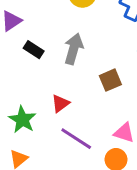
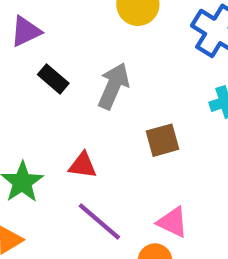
red triangle: (60, 103) -> (83, 165), turned 36

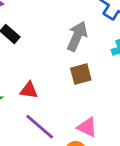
gray arrow: (113, 86) -> (77, 36), moved

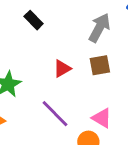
red triangle: (29, 90) -> (62, 69), moved, turned -42

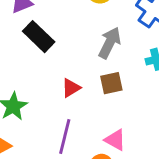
black rectangle: (34, 20) -> (39, 37), size x1.5
purple line: (55, 114) -> (65, 137), turned 60

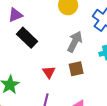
red triangle: (71, 88) -> (49, 72), turned -32

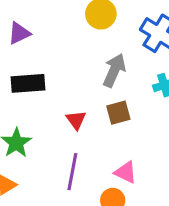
black rectangle: (27, 38) -> (28, 83), moved, turned -45

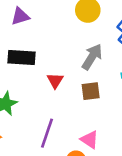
red triangle: (76, 120) -> (55, 81), moved

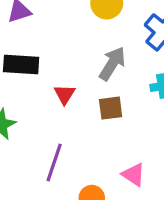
pink triangle: (89, 140) -> (134, 175), moved

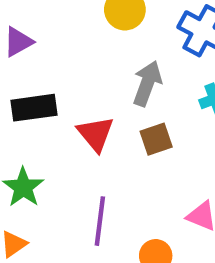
red triangle: (65, 94) -> (96, 134), size x1.4

